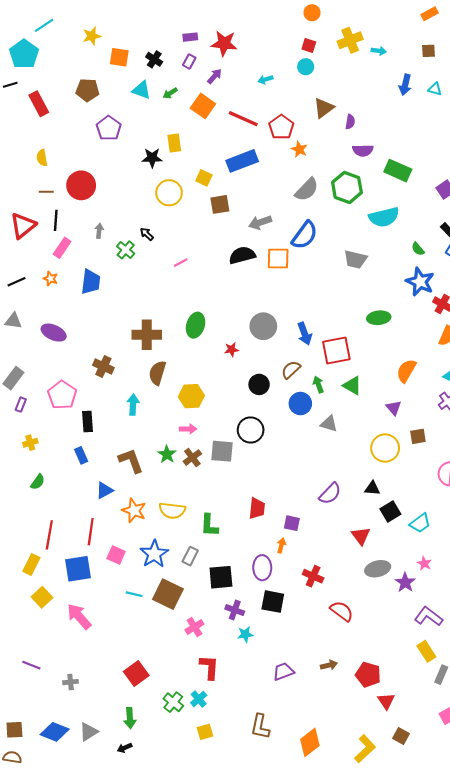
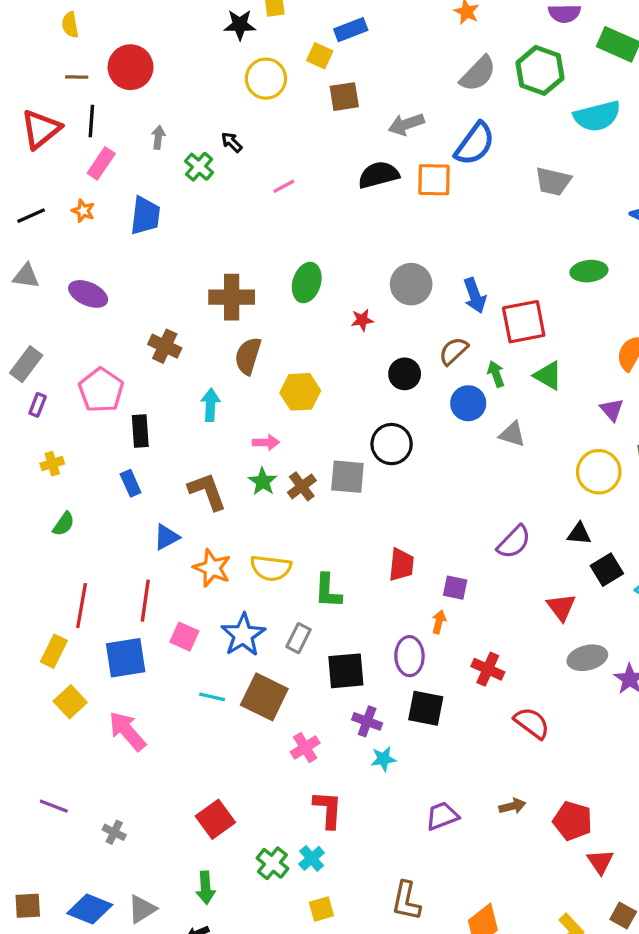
blue rectangle: (242, 161) -> (351, 30), moved, size x0.7
pink arrow: (188, 429) -> (266, 442), moved
gray cross: (71, 682) -> (114, 832), turned 32

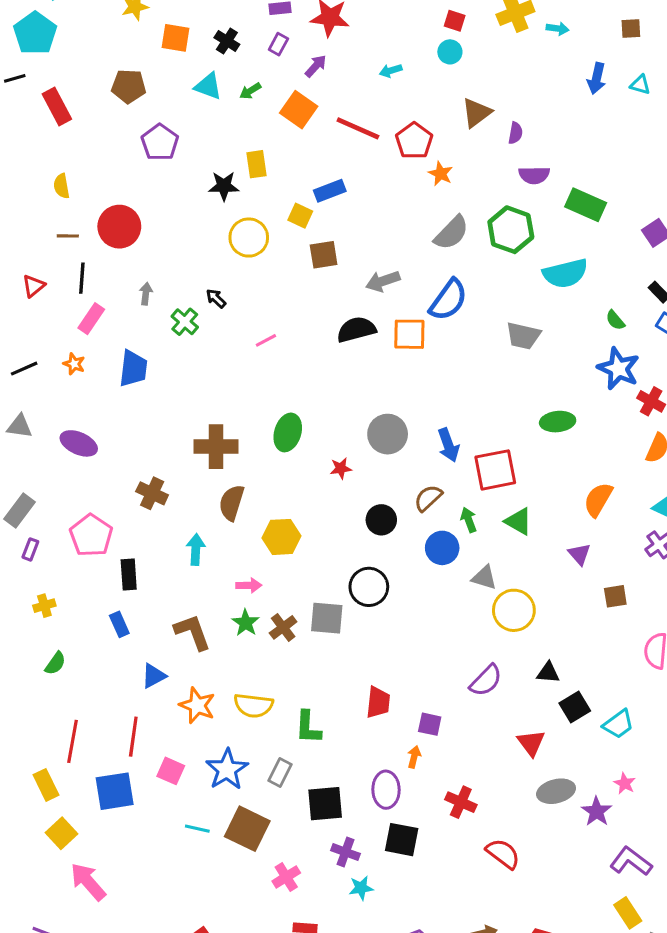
red triangle: (41, 129) -> (34, 286), size x0.6
yellow circle: (599, 472) -> (514, 610), moved
yellow rectangle: (54, 651) -> (46, 785), turned -52
pink arrow: (127, 731) -> (88, 882), moved

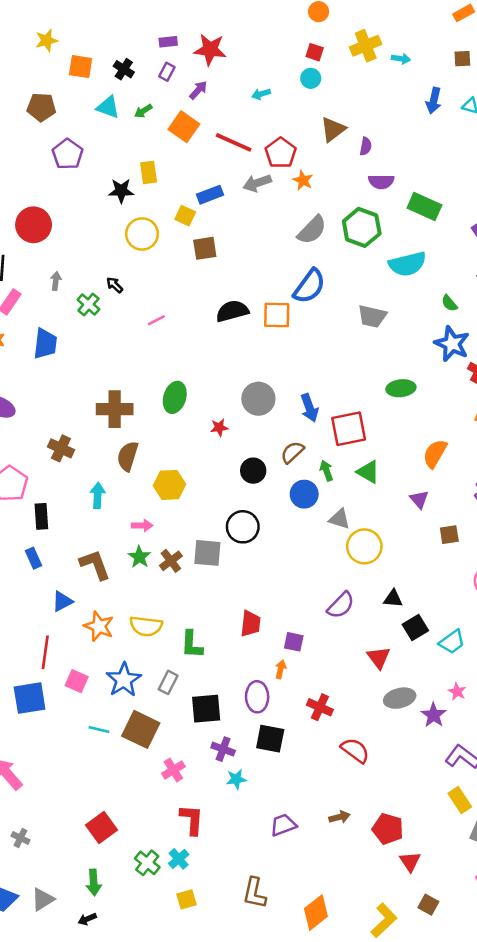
gray arrow: (383, 281) -> (257, 183), moved

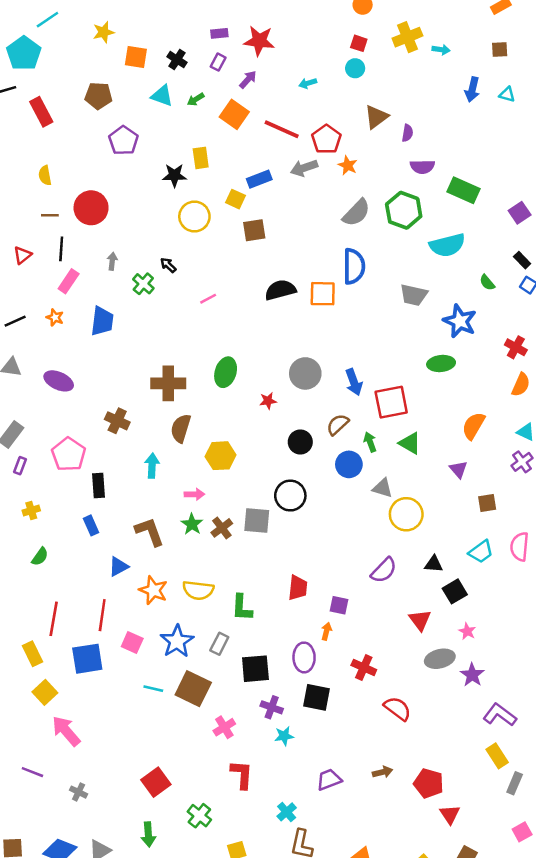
blue semicircle: (309, 286) -> (354, 266), turned -36
blue star: (452, 344) -> (460, 321), moved
cyan trapezoid: (452, 642) -> (481, 552), moved
pink star: (457, 692) -> (467, 631), moved
cyan cross: (179, 859) -> (287, 812), moved

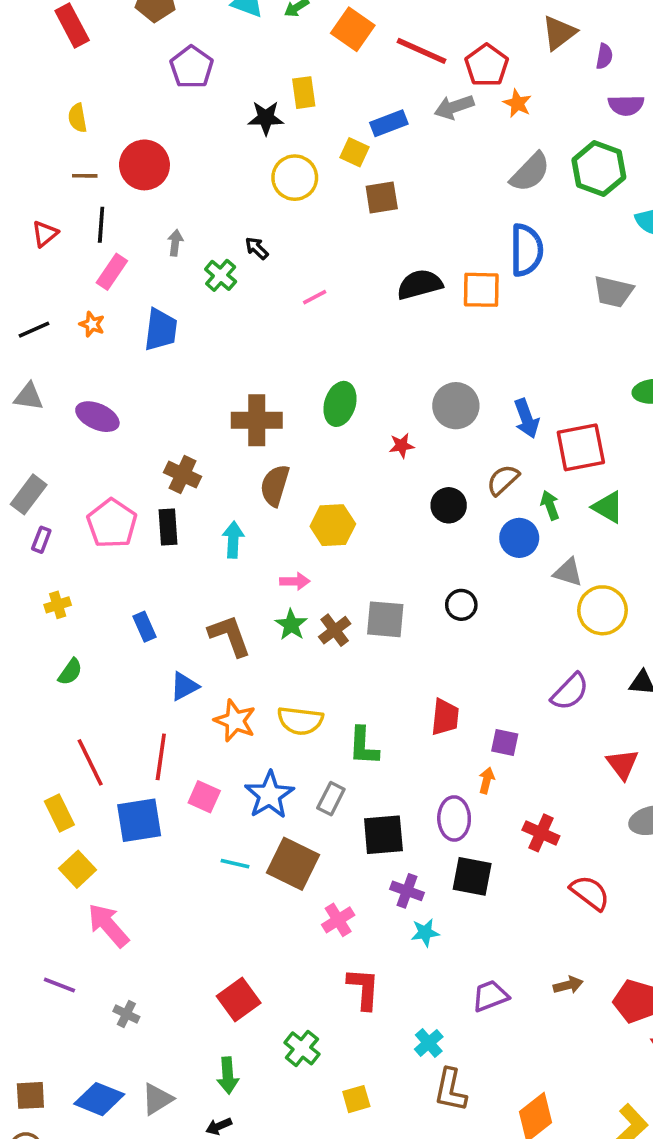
black rectangle: (98, 486) -> (168, 527), moved
black circle: (290, 496) -> (461, 605), moved, size x0.7
red line: (54, 619) -> (90, 762), turned -36

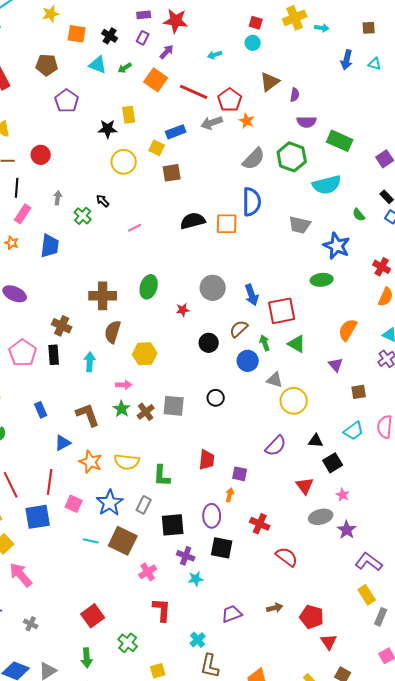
red circle: (144, 165) -> (41, 155), size x0.7

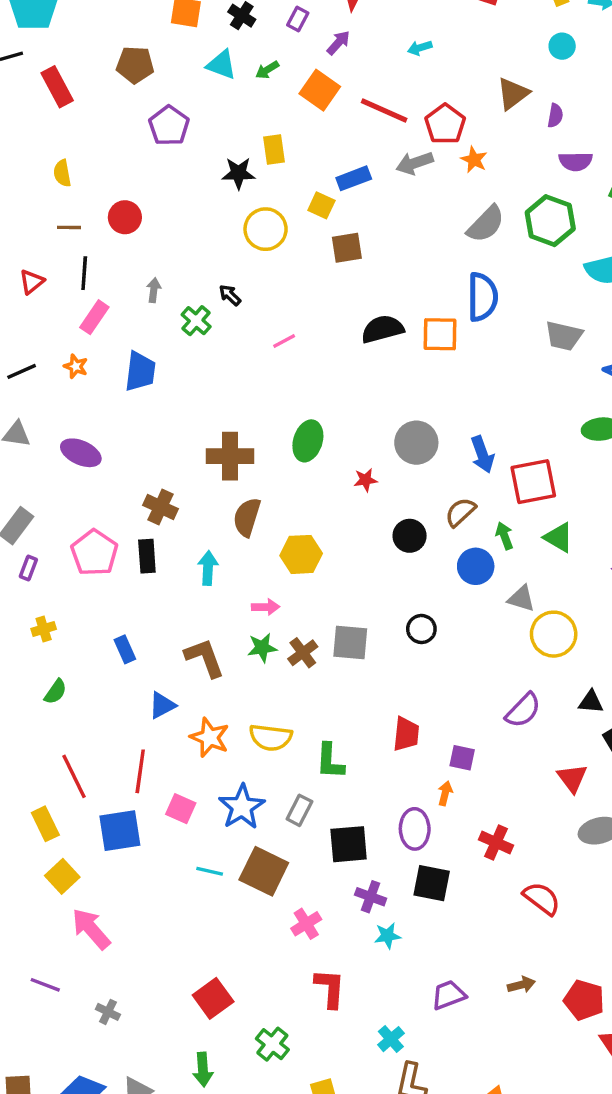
cyan circle: (253, 43) -> (562, 46), moved
green star: (122, 409) -> (262, 648), turned 30

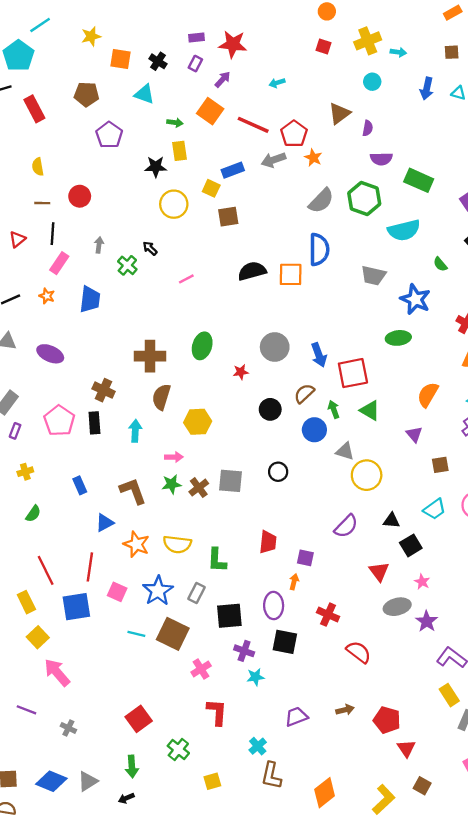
green arrow: (267, 70) -> (175, 123), moved, turned -140

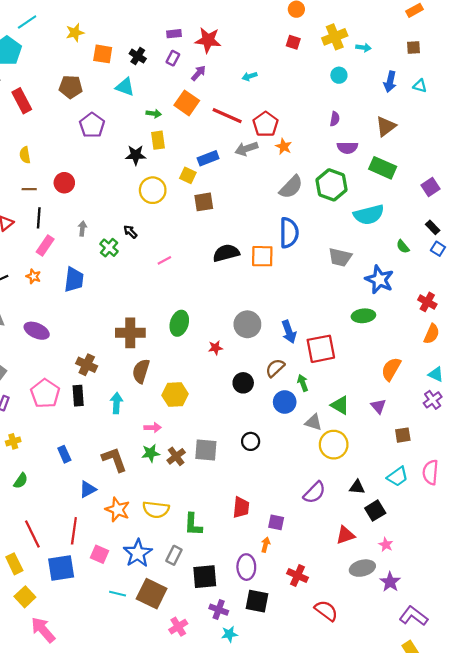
brown triangle: (339, 113) -> (386, 126), moved
green triangle: (370, 410) -> (340, 405), moved
red triangle: (379, 571) -> (345, 535), turned 48

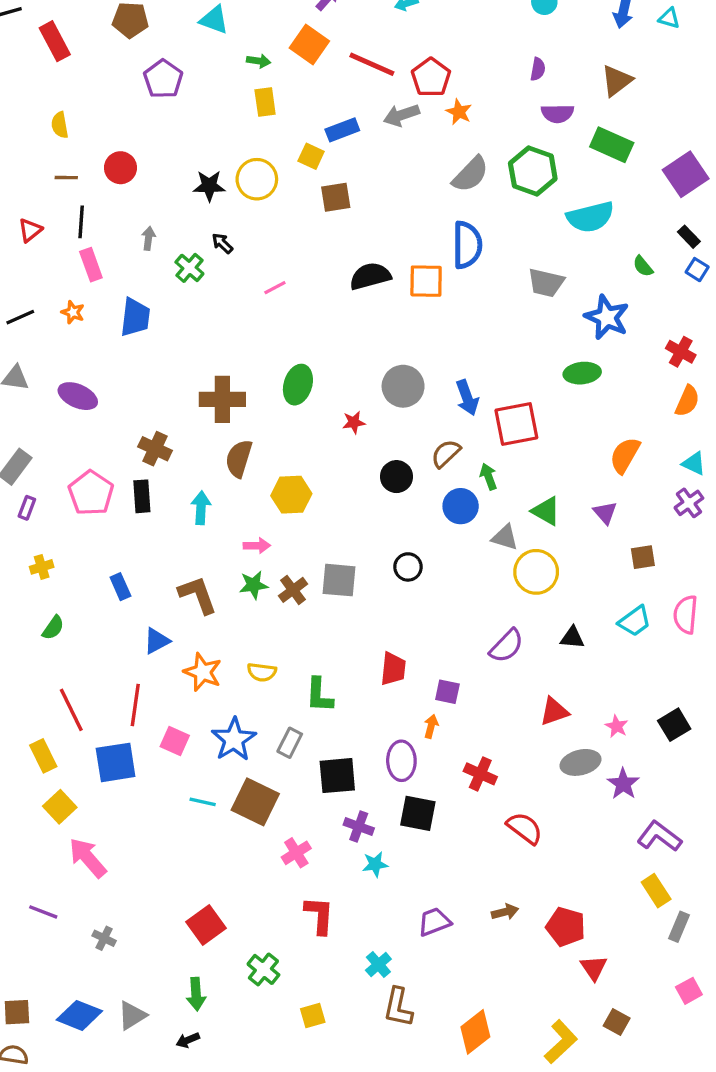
black star: (136, 155) -> (209, 186), moved
purple square: (431, 187) -> (686, 174), size x1.5
pink rectangle: (45, 246) -> (91, 265), turned -54
yellow semicircle: (156, 510) -> (262, 672), size x0.7
black square: (375, 511) -> (674, 725), moved

